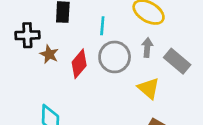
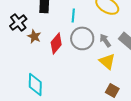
black cross: (27, 35) -> (18, 22), turned -36
gray arrow: (147, 47) -> (105, 40), moved, turned -40

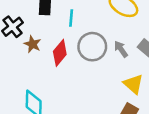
cyan line: (73, 15) -> (71, 18), moved
yellow triangle: (107, 61) -> (133, 84), moved

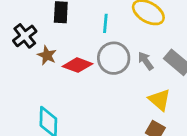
cyan line: (71, 18) -> (105, 23), moved
red diamond: (60, 53) -> (78, 65), turned 70

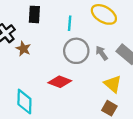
red diamond: (78, 65) -> (60, 82), moved

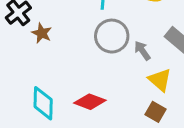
gray arrow: (102, 53) -> (142, 51), moved
red diamond: (60, 82) -> (90, 102), moved

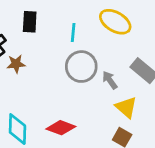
brown star: (42, 33) -> (16, 64), turned -30

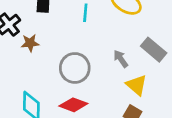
gray circle: (81, 67) -> (75, 68), moved

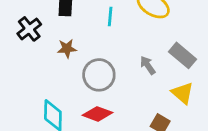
brown star: (30, 43) -> (67, 48), moved
yellow triangle: (137, 85) -> (183, 93), moved

